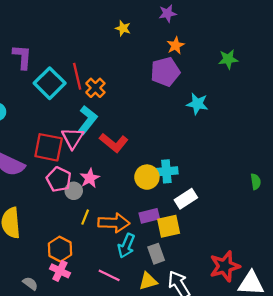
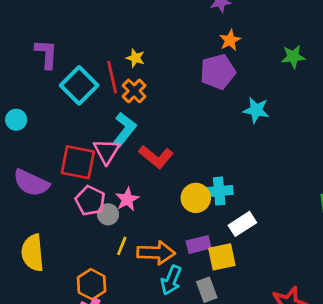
yellow star: (123, 28) -> (135, 58), moved

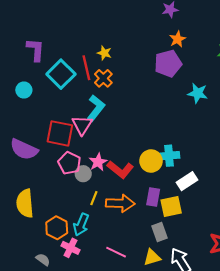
cyan circle: (16, 120) -> (24, 90), moved
red L-shape: (156, 157) -> (120, 169), moved
purple rectangle: (199, 245) -> (153, 197), turned -66
cyan arrow: (171, 280) -> (81, 225), moved
orange hexagon: (92, 284) -> (57, 228), moved

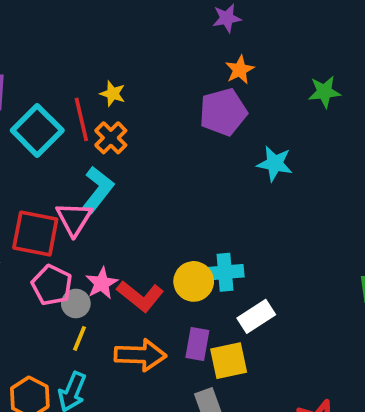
yellow line: (94, 198) -> (80, 338), moved

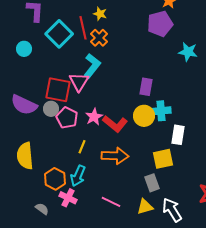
gray circle: (76, 303) -> (51, 109), moved
white rectangle: (256, 316) -> (178, 135), turned -48
purple rectangle: (197, 344) -> (146, 87), moved

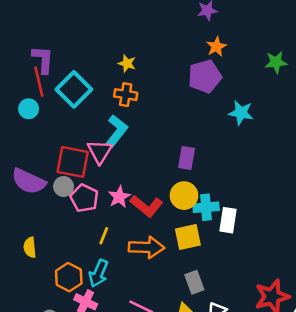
red line: (83, 28) -> (39, 82), moved
orange cross: (99, 38) -> (126, 95), turned -36
cyan cross: (161, 111) -> (206, 207), moved
yellow semicircle: (25, 156) -> (30, 247), size x0.6
yellow square: (163, 159) -> (188, 237), moved

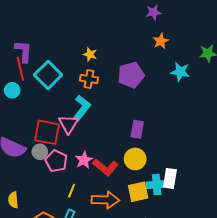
purple pentagon: (205, 76) -> (131, 75), moved
cyan star: (241, 113) -> (180, 72), moved
cyan cross: (206, 207) -> (157, 185), moved

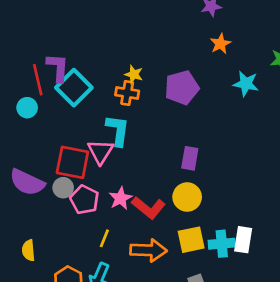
purple L-shape: (23, 51) -> (58, 68), moved
yellow star: (90, 54) -> (134, 74), moved
cyan L-shape: (82, 108) -> (118, 130), turned -30
white rectangle: (170, 178) -> (243, 240), moved
cyan cross: (157, 185) -> (222, 244), moved

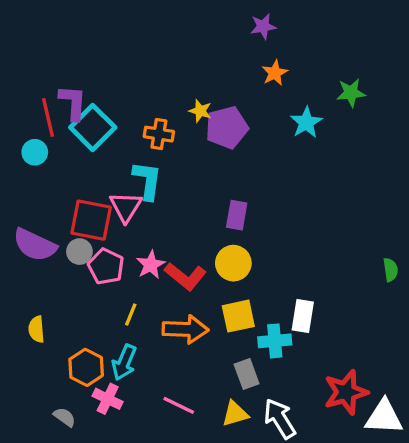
yellow star: (134, 74) -> (200, 111), moved
cyan star: (246, 84) -> (306, 122), turned 30
cyan cross: (222, 244) -> (275, 341), moved

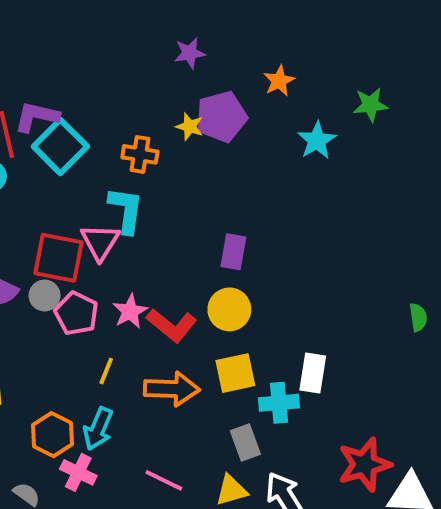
purple star: (263, 26) -> (190, 53), moved
purple L-shape: (73, 103) -> (37, 117), turned -81
purple pentagon: (227, 127) -> (221, 117), moved

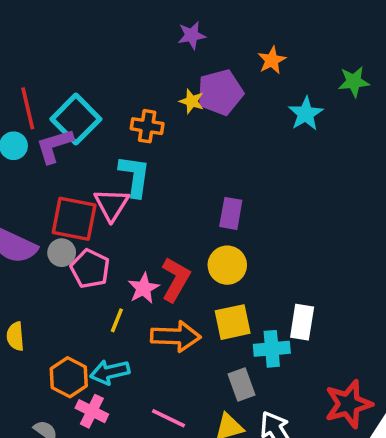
purple L-shape: (37, 117) -> (54, 146), moved, turned -30
pink star: (130, 311) -> (144, 288), moved
red L-shape: (172, 325) -> (176, 279), turned -99
cyan arrow: (98, 429) -> (110, 372), turned 54

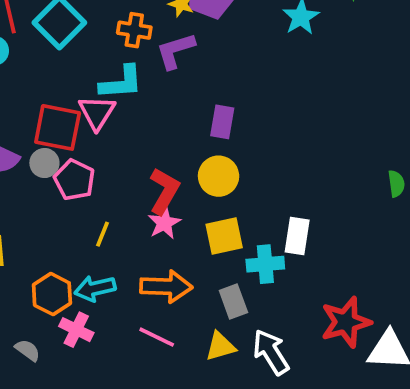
purple L-shape: (54, 146) -> (175, 51), moved
cyan L-shape: (135, 176) -> (121, 83), turned 78
pink star: (144, 288) -> (164, 223), moved
orange arrow: (176, 336) -> (166, 287), moved

